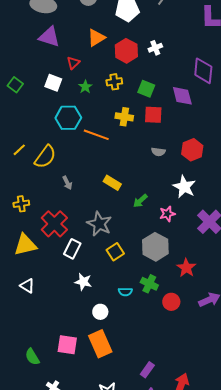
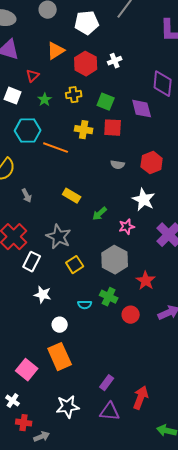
pink square: (67, 345) -> (27, 370), moved, turned 30

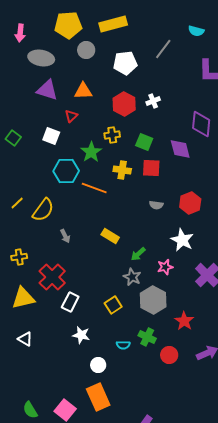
orange triangle: (56, 51) -> (83, 91), moved, turned 30
green star: (45, 100) -> (91, 152), moved, size x1.5
gray star: (59, 237) -> (132, 277), moved, size x0.7

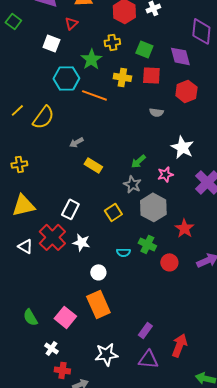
green square: (13, 138) -> (13, 21), moved
red hexagon: (190, 203) -> (186, 91), moved
gray arrow: (65, 236) -> (76, 142), moved, turned 88
yellow rectangle: (110, 236) -> (93, 165), moved
red cross: (52, 277) -> (52, 237), moved

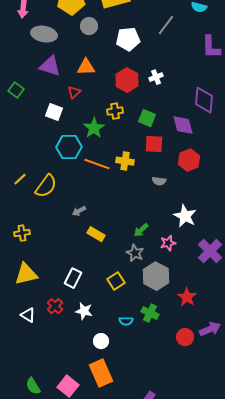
yellow cross: (122, 77) -> (125, 161), moved
red cross: (52, 237) -> (55, 306), size x0.6
red circle: (169, 262) -> (185, 337), moved

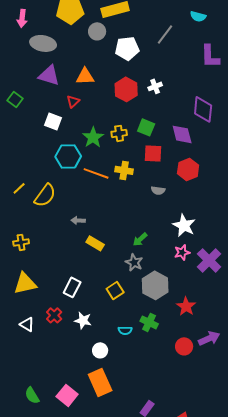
gray circle: (89, 26) -> (97, 31), moved
yellow cross: (115, 111) -> (119, 133), moved
gray arrow: (79, 211) -> (78, 220), turned 32
pink star: (168, 243) -> (182, 252), moved

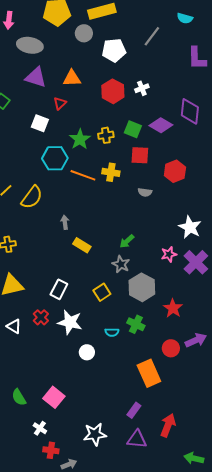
purple diamond: (182, 134) -> (161, 125), moved, turned -45
gray arrow: (78, 220) -> (65, 222), turned 80
white star: (184, 225) -> (190, 227), moved
white star: (83, 320) -> (70, 322), size x1.4
orange rectangle: (100, 382) -> (149, 373), moved

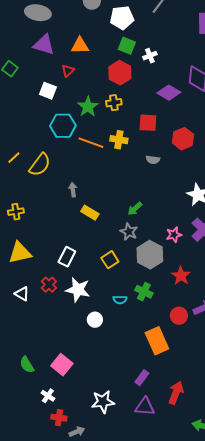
red hexagon: (113, 91) -> (120, 73), moved
green square: (133, 129) -> (127, 46), moved
pink star: (169, 254) -> (174, 235), moved

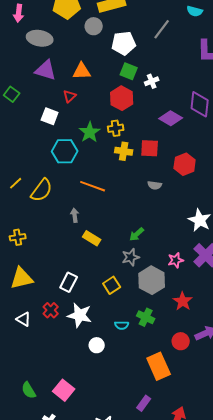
yellow cross: (119, 140) -> (124, 151), moved
orange line: (91, 143) -> (93, 186), moved
gray star: (129, 232) -> (131, 257), turned 30

